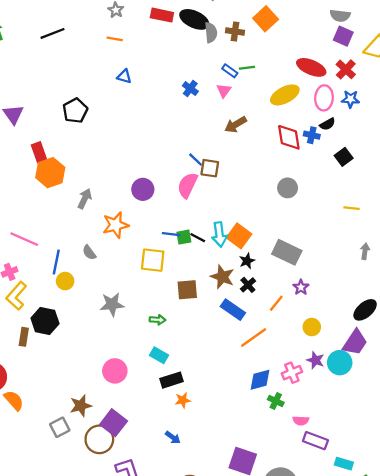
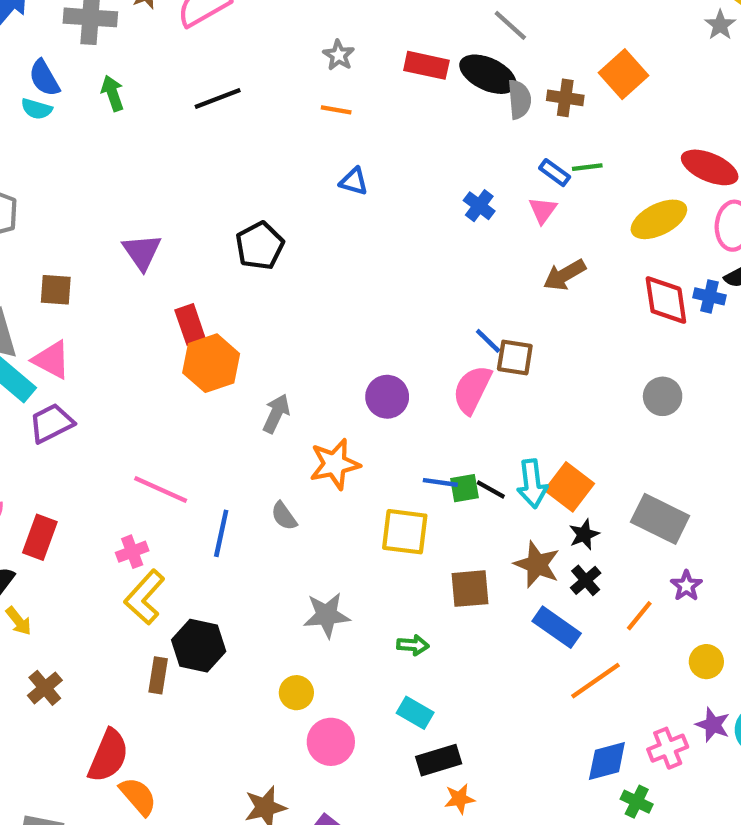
yellow circle: (65, 281) -> (296, 693), moved

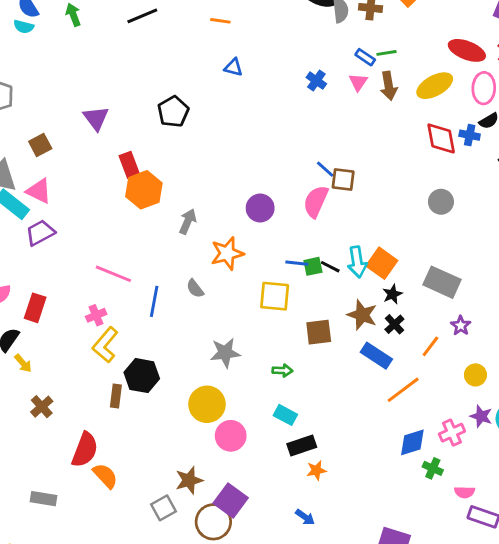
brown arrow: (565, 275) -> (389, 86), moved, turned -68
brown square: (56, 290) -> (40, 145), turned -30
yellow circle: (296, 693) -> (207, 404), size x1.6

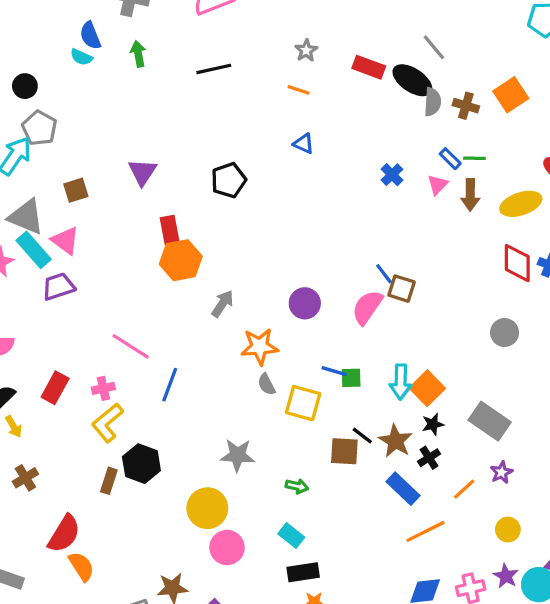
black line: (330, 267) -> (362, 436), moved
gray semicircle: (195, 289) -> (267, 384), moved
red rectangle: (35, 308) -> (55, 388), moved

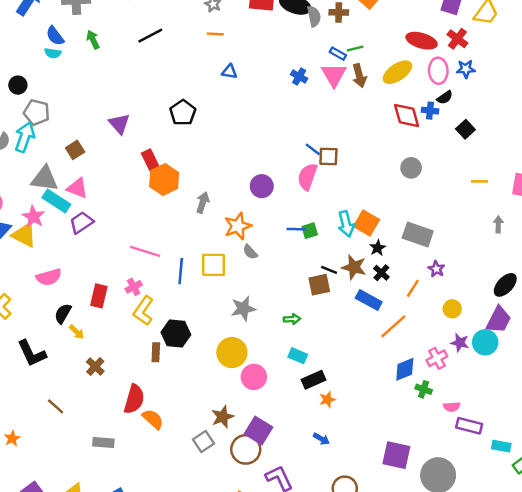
pink triangle: (438, 185) -> (334, 75), size x1.6
yellow square: (303, 403) -> (214, 265), moved

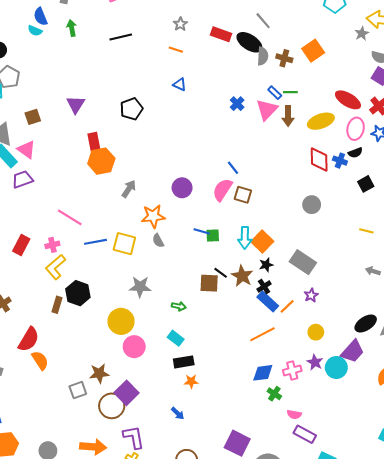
brown square: (328, 157) -> (243, 195), moved
gray arrow: (498, 224) -> (373, 271), turned -88
blue line: (181, 271) -> (95, 242), turned 60
blue rectangle: (369, 300) -> (268, 301), moved

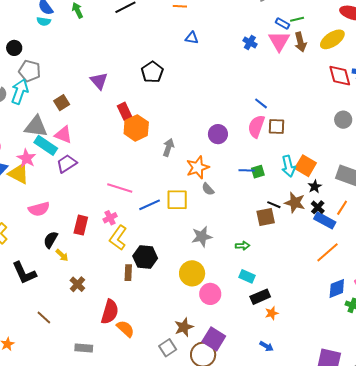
orange line: (287, 306) -> (342, 208), moved

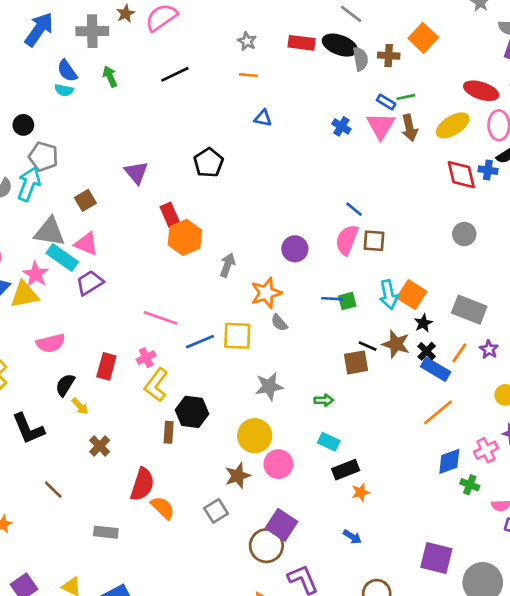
yellow triangle: (19, 174) -> (25, 295), turned -40
brown star: (184, 327) -> (238, 476), moved
gray square: (168, 348) -> (216, 511), moved

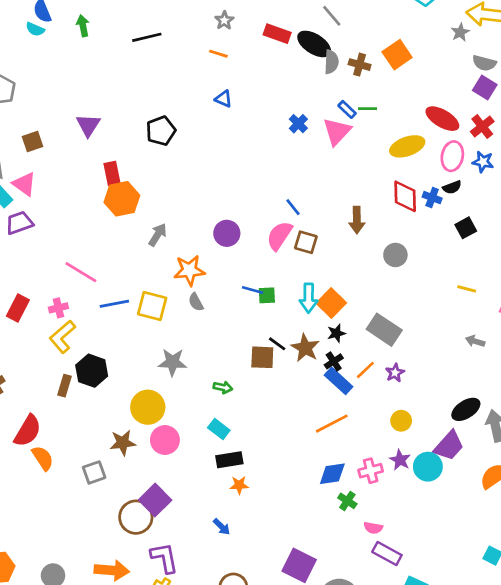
brown arrow: (409, 128) -> (357, 220), moved

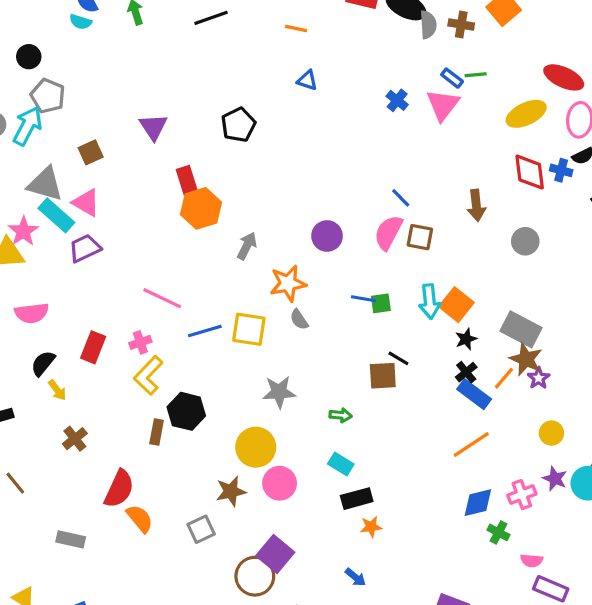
brown star: (305, 348) -> (526, 359), moved

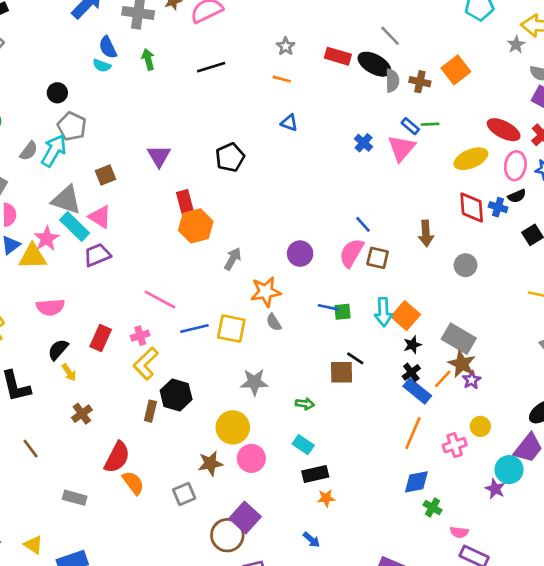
orange line: (471, 444) -> (413, 433), turned -36
purple star: (555, 479) -> (495, 489), moved
pink cross: (522, 495) -> (455, 445), moved

